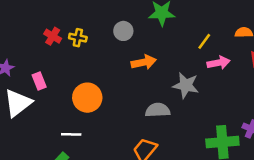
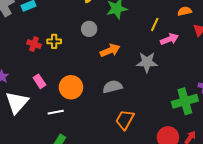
pink rectangle: (39, 81) -> (39, 81), moved
gray semicircle: (158, 110) -> (112, 87), moved
white line: (71, 134) -> (56, 112), moved

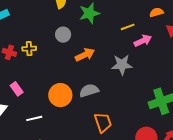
yellow line: (155, 24) -> (128, 27), turned 48
orange circle: (71, 87) -> (60, 95), moved
orange trapezoid: (125, 120) -> (103, 122), turned 135

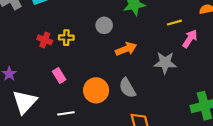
pink arrow: (143, 41) -> (190, 39), turned -36
pink rectangle: (17, 89) -> (59, 76), moved
gray semicircle: (89, 91) -> (127, 88), turned -108

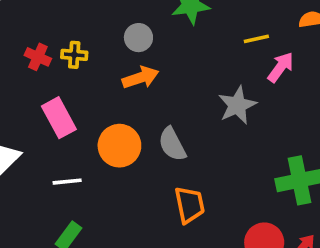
orange arrow: (126, 49) -> (140, 78), moved
gray star: (165, 63) -> (237, 105), turned -30
pink rectangle: (59, 76) -> (59, 118), size x1.5

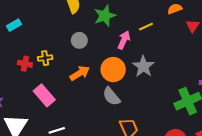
pink arrow: (281, 67) -> (124, 40), moved
orange arrow: (140, 78) -> (80, 73), moved
orange circle: (119, 146) -> (113, 70), moved

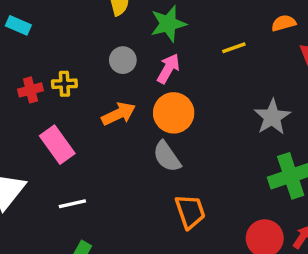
cyan rectangle: (14, 25) -> (18, 25), turned 48
pink arrow: (124, 40) -> (168, 68), moved
red cross: (25, 64) -> (30, 90), turned -32
gray star: (143, 66) -> (272, 117), moved

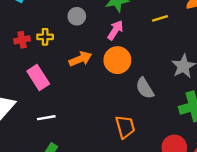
gray circle: (123, 60) -> (77, 16), moved
gray semicircle: (167, 157) -> (145, 88), moved

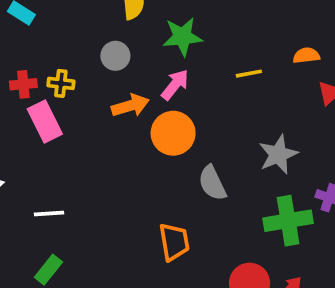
orange arrow: (80, 59) -> (130, 106), moved
pink rectangle: (38, 77) -> (45, 121), moved

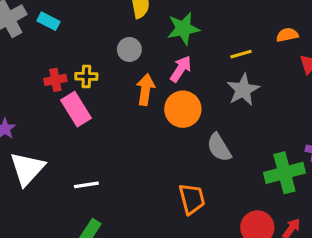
orange arrow: (130, 106) -> (145, 90), turned -60
gray star: (278, 154) -> (243, 90), moved

